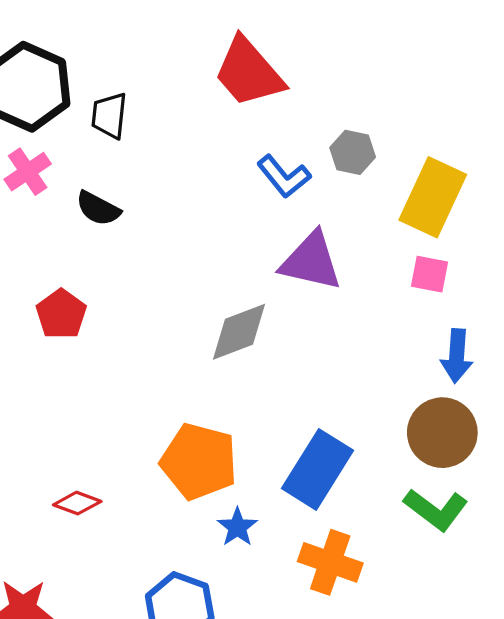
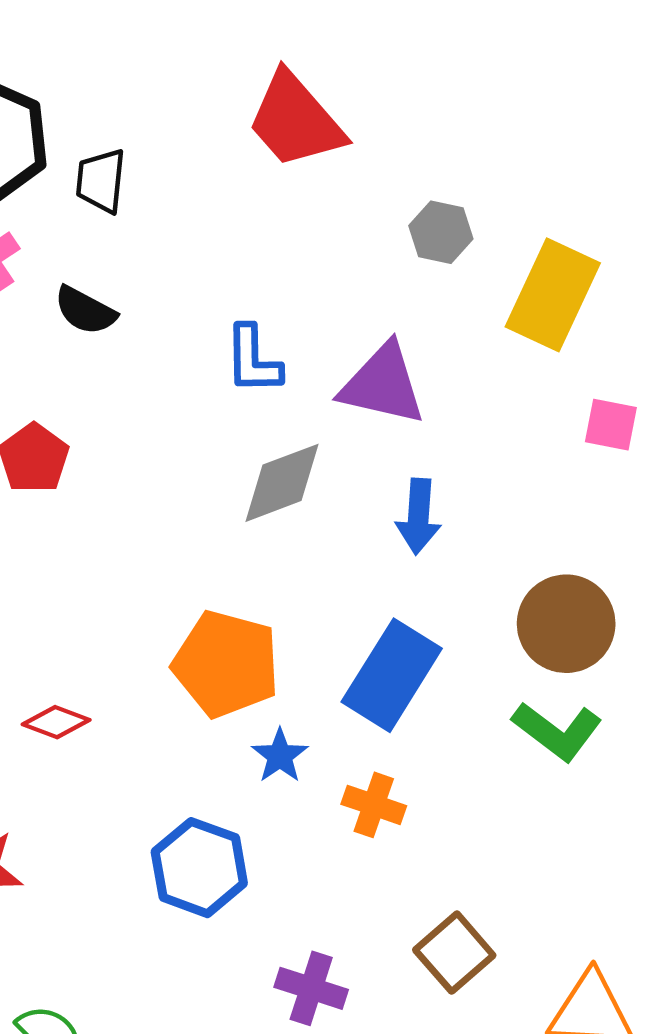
blue L-shape: (284, 176) -> (253, 360), moved, turned 38
pink square: (430, 274) -> (611, 425), moved
blue arrow: (457, 356) -> (419, 516), moved
orange cross: (330, 562) -> (374, 805), moved, size x0.7

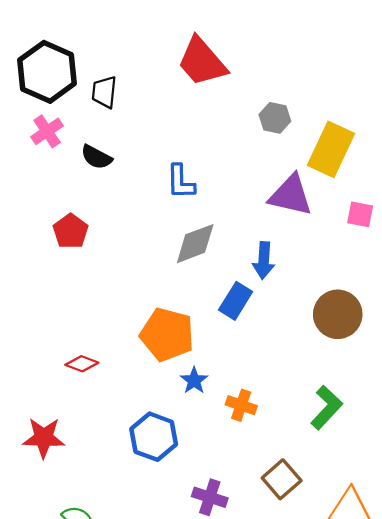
purple triangle: (383, 384) -> (291, 195), moved
blue rectangle: (392, 675) -> (236, 301), moved, size x0.7
green L-shape: (557, 731) -> (327, 407), moved, turned -84

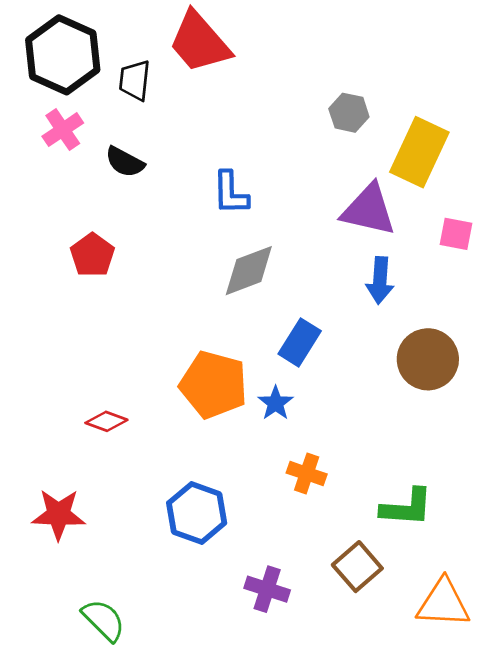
red trapezoid: (202, 62) -> (199, 42), moved
blue arrow: (264, 260) -> (380, 280), moved
blue star: (194, 381) -> (276, 403), moved
green L-shape: (327, 407) -> (407, 507), moved, turned 51

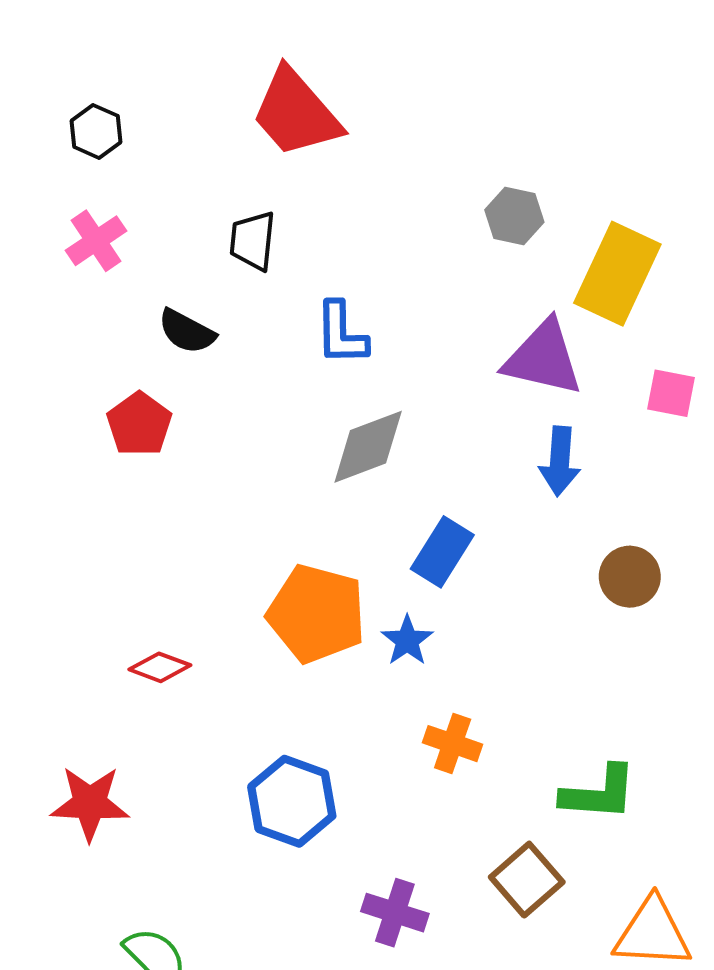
black hexagon: (63, 55) -> (96, 131), size x0.5
black trapezoid: (135, 80) -> (253, 241), moved
black semicircle: (125, 162) -> (187, 331), moved
brown circle: (428, 359) -> (630, 577), size x0.7

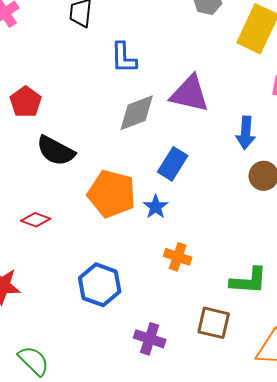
black semicircle: (187, 331) -> (56, 151), moved, size x1.4
purple triangle: (543, 358) -> (190, 94), moved
blue arrow: (560, 461) -> (246, 133), moved
brown square: (527, 880) -> (214, 323), turned -36

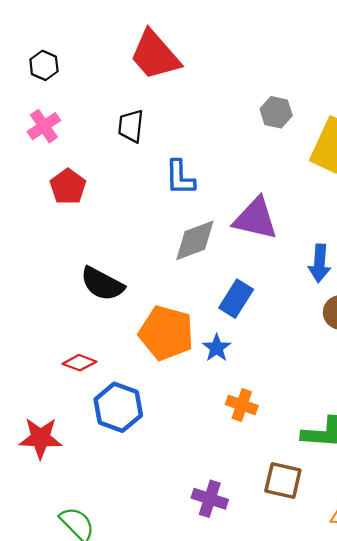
red pentagon: (26, 102) -> (68, 187), moved
blue hexagon: (100, 285) -> (118, 407), moved

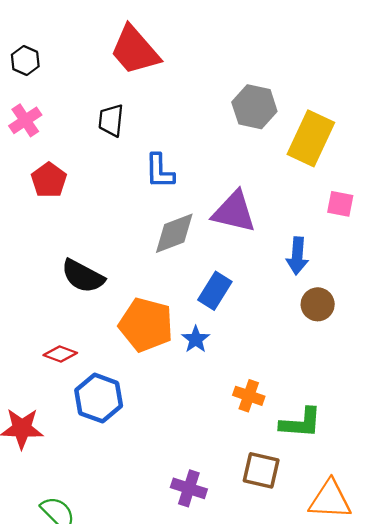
gray hexagon: (276, 112) -> (254, 107), size x1.4
orange cross: (242, 405) -> (249, 396), moved

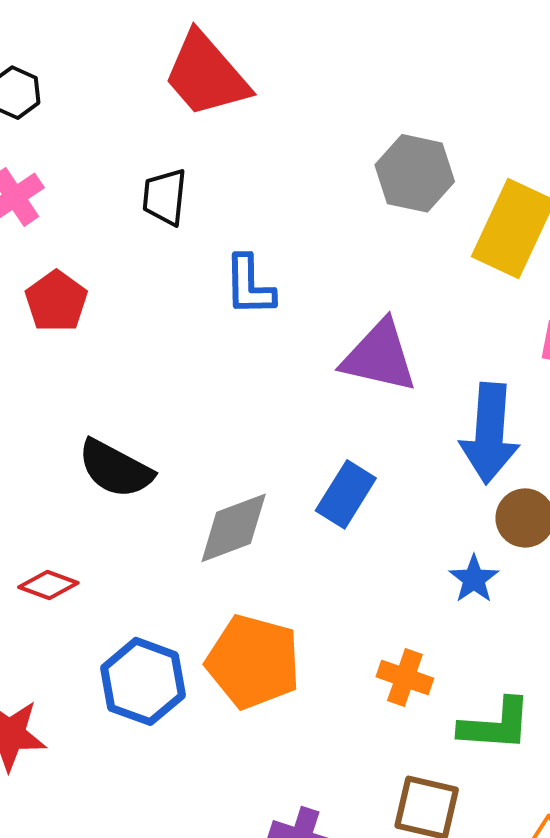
gray diamond: (174, 233) -> (234, 528), moved
blue arrow: (297, 256) -> (490, 433), size x1.5
orange pentagon: (146, 325) -> (253, 662), moved
blue star: (196, 339) -> (474, 579), moved
red diamond: (60, 354) -> (48, 585), moved

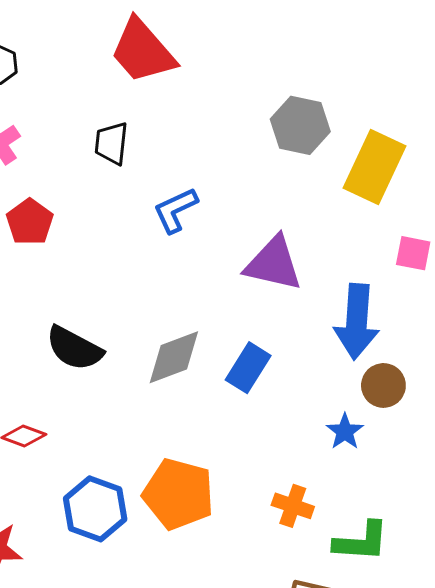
blue L-shape: (249, 286) -> (175, 210), turned 66
gray diamond: (234, 528) -> (174, 357), moved

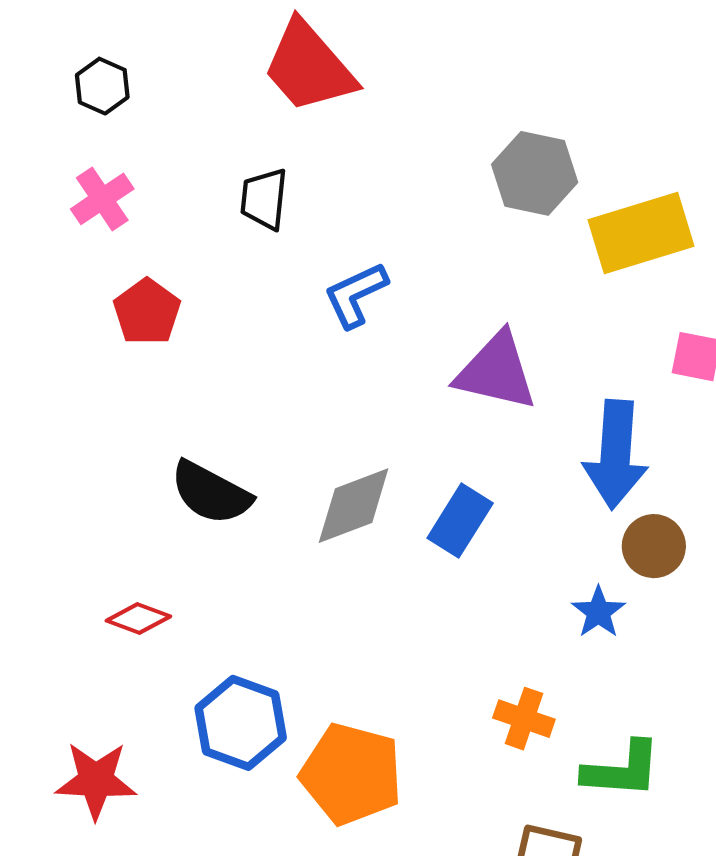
yellow rectangle: (375, 167) -> (641, 233), turned 48
orange pentagon: (178, 494) -> (351, 774), moved

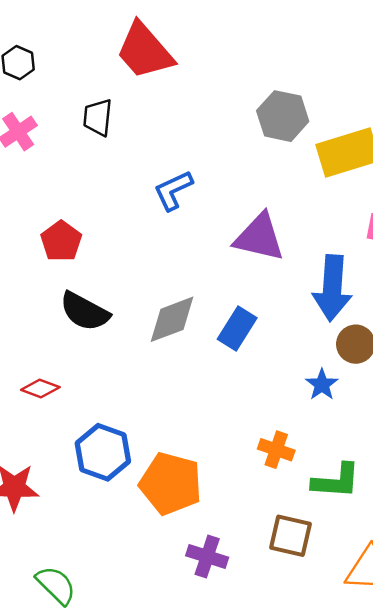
black trapezoid: (264, 199) -> (98, 117), moved
red pentagon: (147, 312) -> (61, 241), moved

